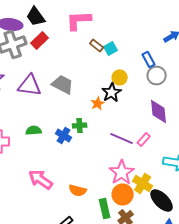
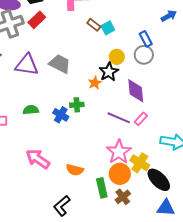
gray circle: (157, 75) -> (144, 55), moved
purple diamond: (159, 111) -> (136, 91), moved

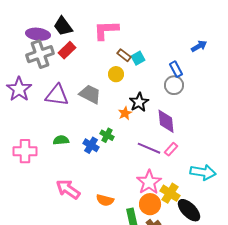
yellow circle: (117, 57) -> (116, 74), moved
green cross: (77, 105) -> (107, 135), turned 32

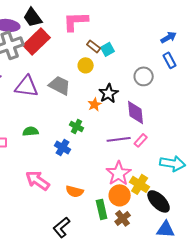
red rectangle: (67, 50) -> (37, 41), size x1.5
blue rectangle: (176, 69) -> (170, 60), moved
blue cross: (91, 145) -> (63, 147), moved
purple line: (149, 148) -> (119, 139), turned -30

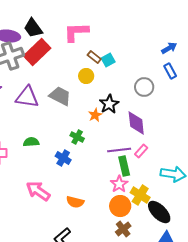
pink star: (119, 173) -> (119, 184), size x0.7
green rectangle: (102, 209) -> (124, 166), moved

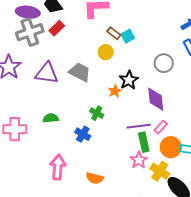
red rectangle: (37, 52) -> (57, 28), size x0.6
pink arrow: (38, 191) -> (58, 167), turned 60
orange circle: (120, 206) -> (171, 147), moved

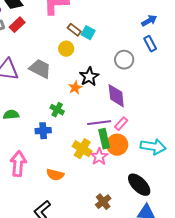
cyan square: (128, 36) -> (88, 33), turned -32
blue cross: (83, 134) -> (43, 131), turned -35
orange circle: (171, 147) -> (117, 145), moved
yellow cross: (160, 171) -> (82, 149), moved

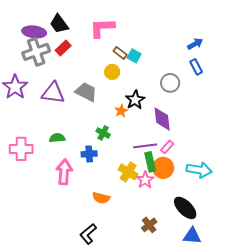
pink arrow: (18, 164) -> (64, 172), moved

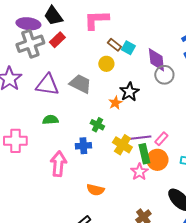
purple diamond: (162, 119) -> (156, 60), moved
green semicircle: (57, 138) -> (50, 120), moved
yellow cross: (128, 172) -> (122, 145), moved

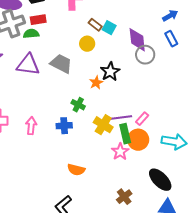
red rectangle: (57, 40) -> (38, 20), turned 35
green semicircle: (50, 120) -> (31, 34), moved
pink arrow: (58, 164) -> (31, 126), moved, size x0.7

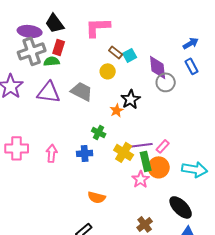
red rectangle: (38, 20) -> (59, 47), turned -63
cyan square: (109, 28) -> (130, 55), turned 32

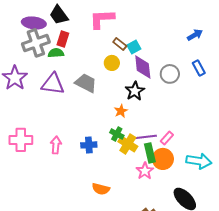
blue rectangle: (192, 66) -> (199, 68), moved
purple diamond: (158, 67) -> (143, 67), moved
orange star: (117, 110) -> (121, 111), moved
green cross: (99, 132) -> (117, 134), moved

